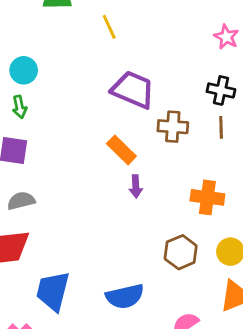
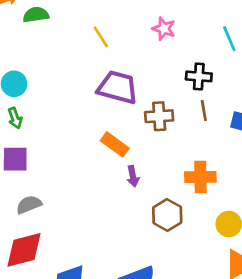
yellow line: (109, 27) -> (101, 37), moved
pink star: (226, 37) -> (164, 29), moved
brown hexagon: (181, 252) -> (167, 215), moved

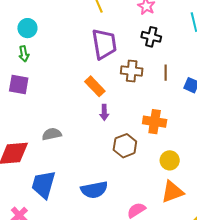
black cross: (199, 76) -> (151, 37), moved
purple trapezoid: (118, 87) -> (104, 44), turned 56
gray semicircle: (29, 205) -> (52, 134), moved

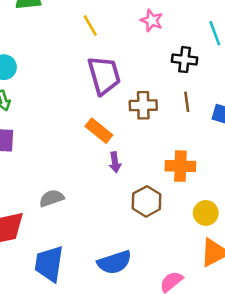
black cross: (151, 37) -> (185, 60), moved

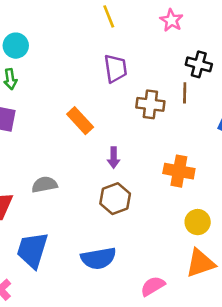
purple trapezoid: (104, 75) -> (115, 68), size x0.7
brown line: (187, 102) -> (185, 93), moved
orange rectangle: (99, 131) -> (80, 121), moved
brown hexagon: (147, 201) -> (115, 199), moved

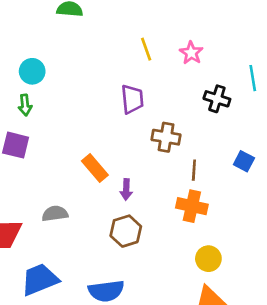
yellow line: (109, 16) -> (146, 49), moved
brown line: (185, 93) -> (194, 170), moved
orange rectangle: (80, 121) -> (95, 168), moved
blue trapezoid: (32, 250) -> (40, 280), turned 48

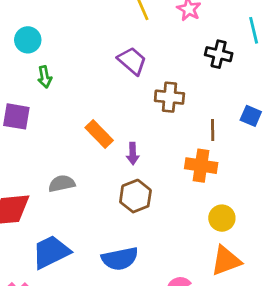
purple trapezoid: (132, 99) -> (132, 61), turned -40
green arrow: (25, 105) -> (45, 77), moved
brown line: (194, 170) -> (213, 130), moved

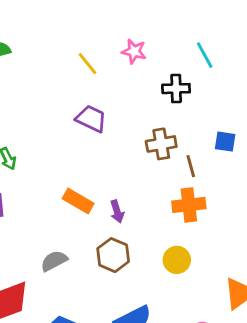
brown cross: (169, 97) -> (161, 144), moved
brown hexagon: (135, 196) -> (113, 255), moved
yellow circle: (222, 218) -> (177, 260), moved

